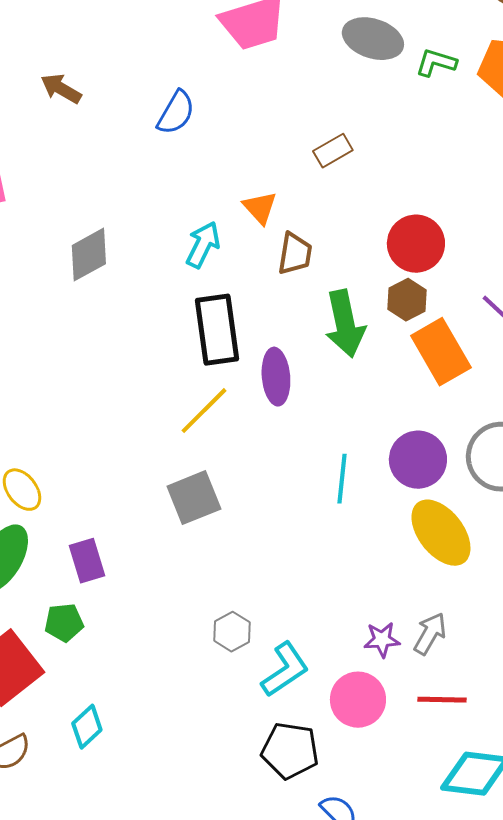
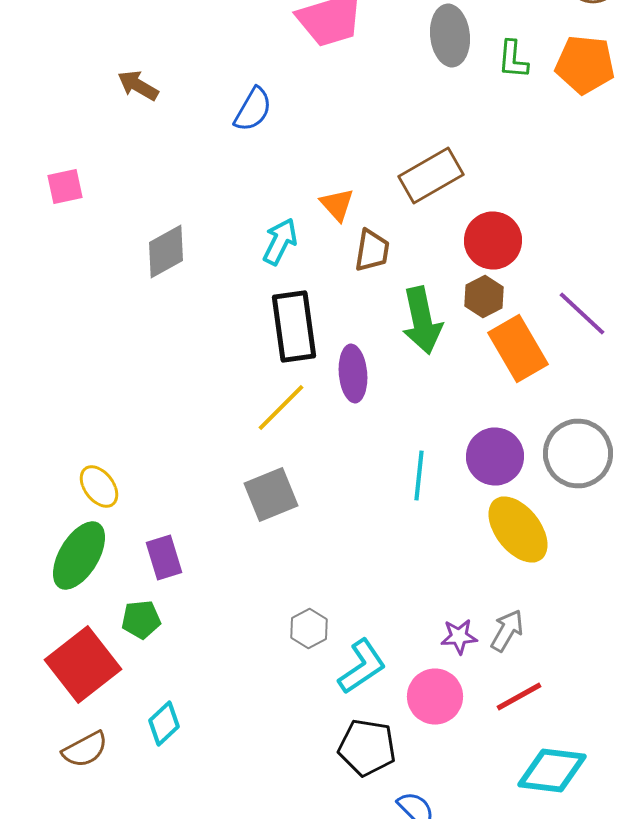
gray ellipse: (373, 39) -> (450, 36), turned 66
green L-shape: (436, 63) -> (513, 60), turned -102
brown rectangle: (333, 151) -> (431, 176), moved, size x1.6
red line: (442, 700) -> (519, 696), turned -30

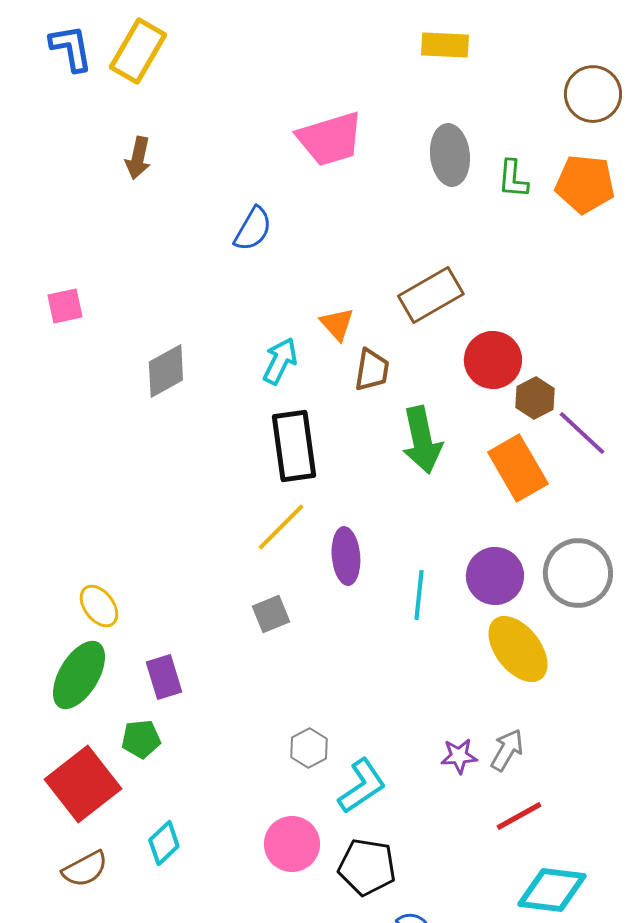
brown arrow: (138, 86) -> (138, 158), moved, turned -108
brown hexagon: (484, 296) -> (535, 398), moved
purple ellipse: (353, 374) -> (346, 556), moved
gray square: (271, 494) -> (271, 614), size x0.7
pink circle: (435, 696) -> (292, 844), moved

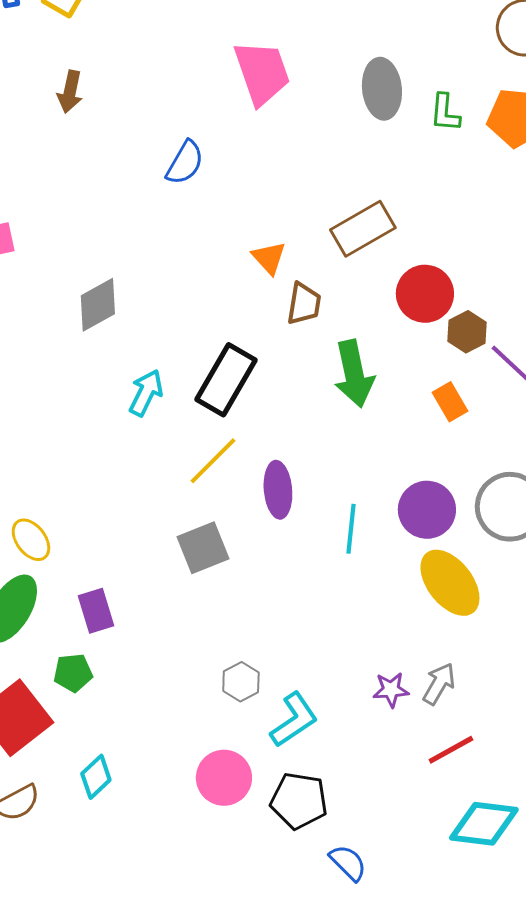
pink trapezoid: (330, 139) -> (262, 73), turned -92
cyan arrow: (280, 361) -> (146, 393), moved
black rectangle: (294, 446) -> (226, 380), turned 38
orange rectangle: (518, 468) -> (450, 402), size x0.6
gray square: (271, 614) -> (203, 548), size x1.4

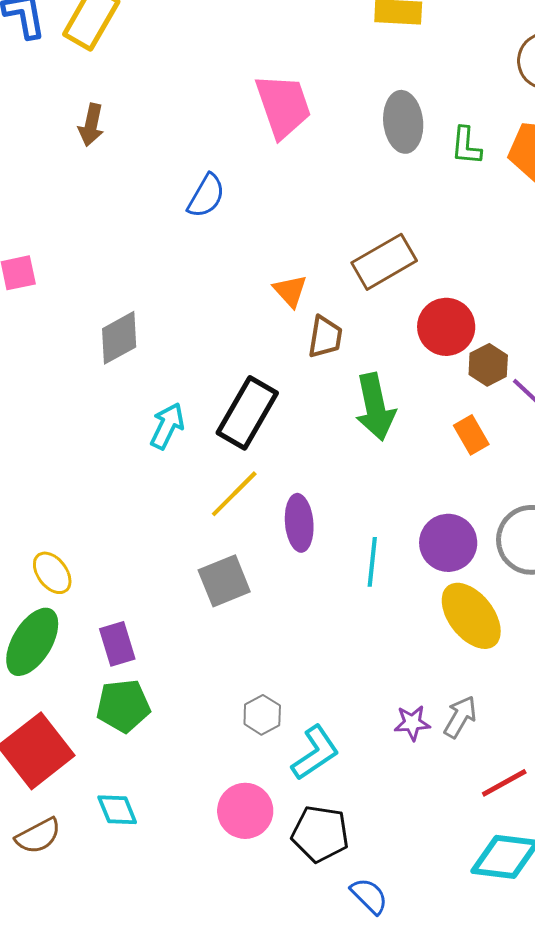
green pentagon: (73, 673) -> (123, 706), moved, size x1.4
red line: (451, 750) -> (504, 783), moved
cyan diamond: (96, 777) -> (117, 810), turned -69

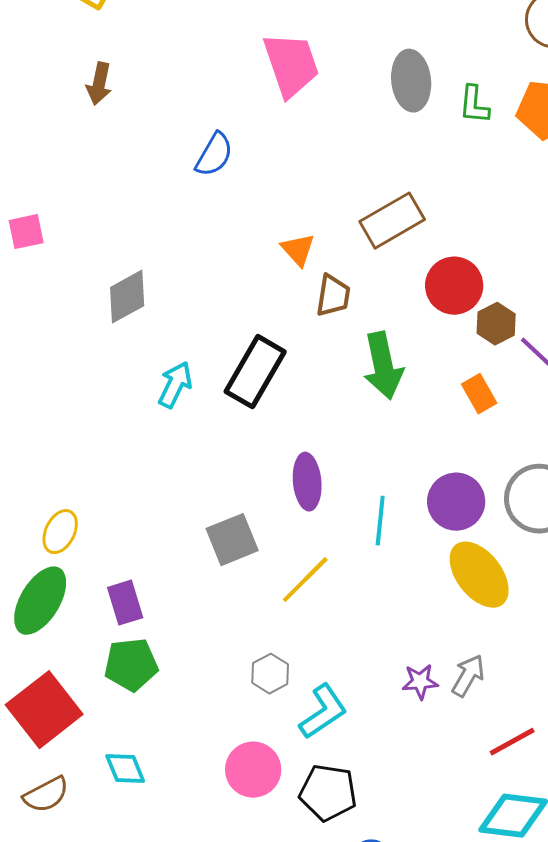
yellow line: (234, 494) -> (305, 580), moved
yellow ellipse: (52, 573) -> (60, 532), turned 63

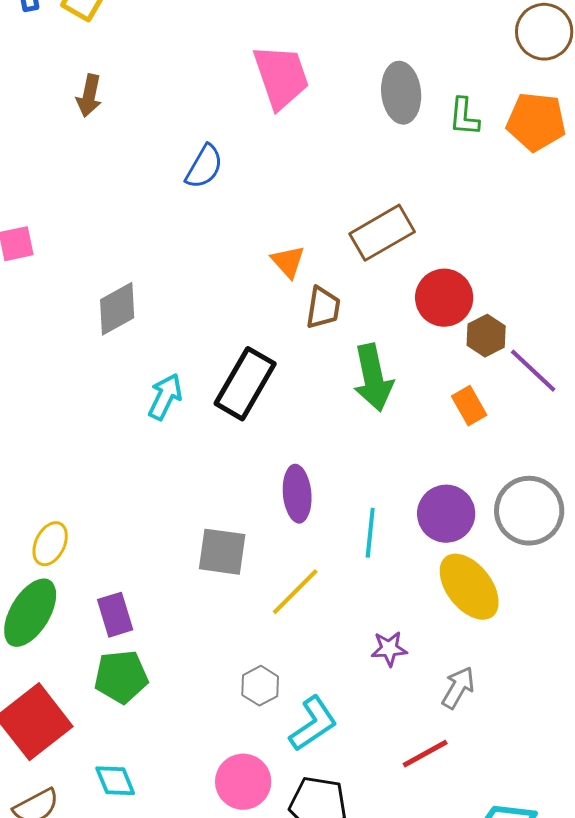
gray square: (232, 540) -> (222, 552), turned 30
purple star: (420, 682) -> (389, 649), moved
red line: (512, 742) -> (425, 754), moved

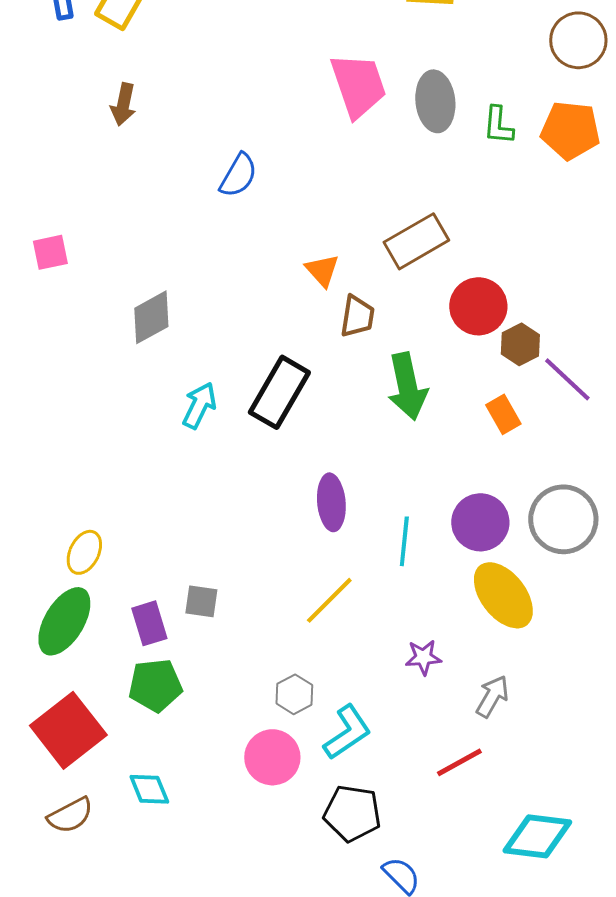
pink trapezoid: (281, 77) -> (358, 85), moved
gray square: (222, 552) -> (201, 601), moved, size x0.7
pink circle: (243, 782) -> (272, 757), moved

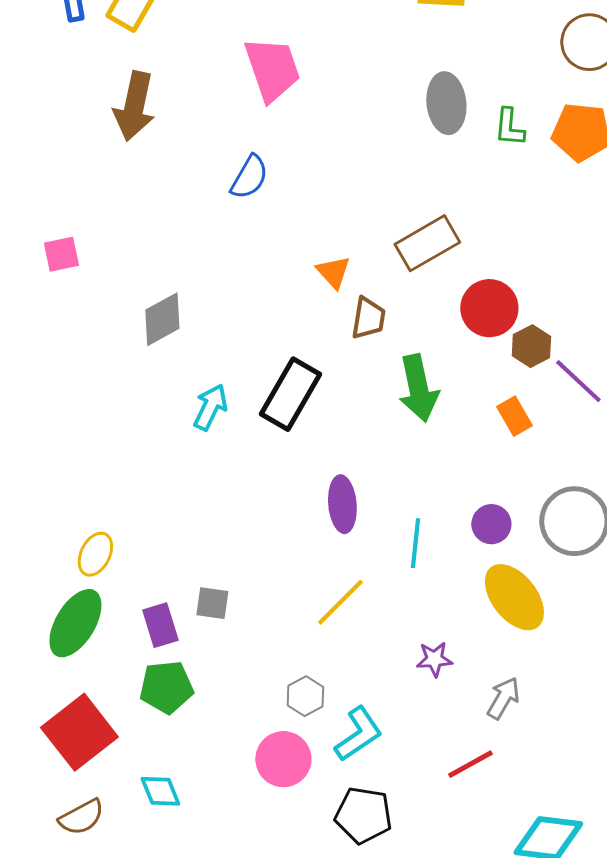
pink trapezoid: (358, 85) -> (272, 69), moved
brown arrow: (123, 104) -> (134, 106), size x1.6
purple circle: (480, 522) -> (491, 524), size x0.7

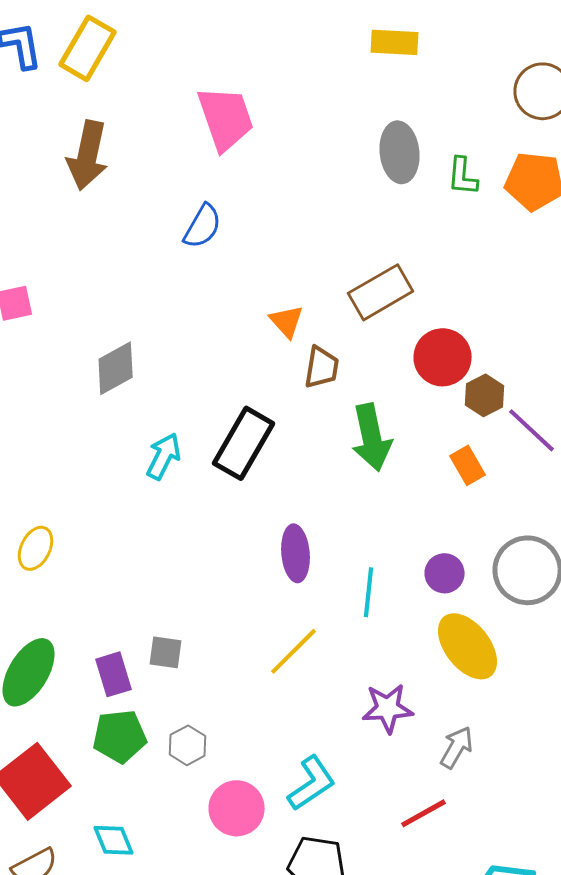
yellow ellipse: (95, 554) -> (36, 548), moved
purple star: (434, 659) -> (388, 708), size x1.4
gray hexagon: (305, 696) -> (188, 745), moved

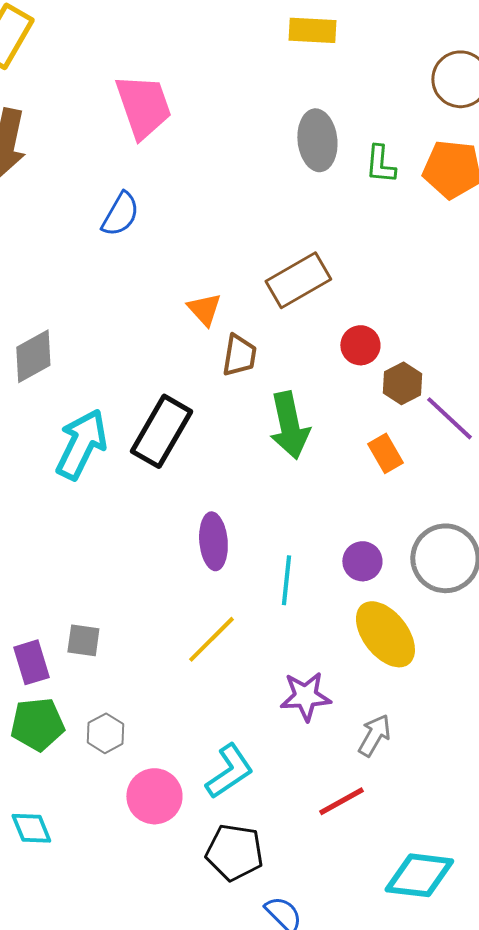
red circle: (443, 357) -> (360, 345), size x0.7
cyan arrow: (164, 456) -> (81, 444), size x1.5

